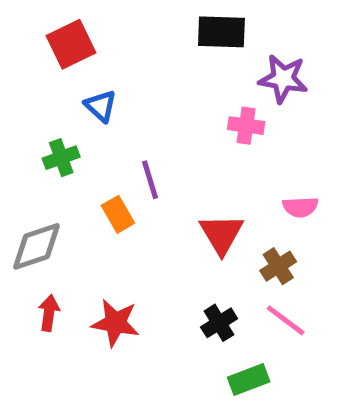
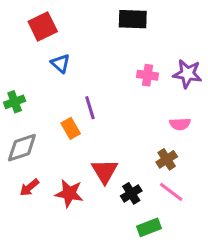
purple star: (283, 79) -> (187, 74), moved
green cross: (61, 158) -> (15, 102), moved
red triangle: (221, 234) -> (105, 171), moved
red arrow: (49, 313) -> (29, 187), turned -138

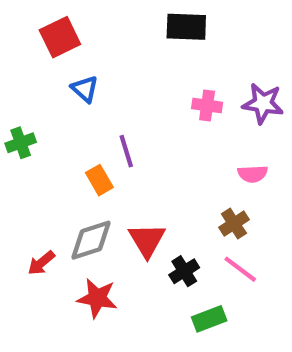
gray diamond: (22, 148) -> (91, 240), moved
red star: (69, 193) -> (97, 298), moved

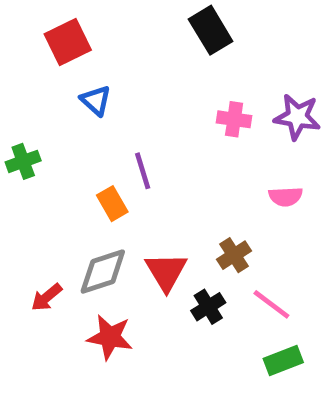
black rectangle: (186, 27) -> (211, 30), turned 57
brown cross: (234, 224) -> (234, 255), moved
green rectangle: (209, 319) -> (283, 361), moved

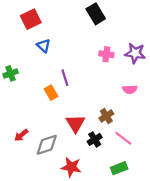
gray diamond: (103, 272) -> (47, 145), moved
red star: (110, 337) -> (71, 167), moved
green rectangle: (283, 361) -> (119, 168), moved

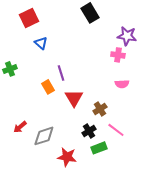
purple star: (135, 53) -> (127, 36), moved
pink cross: (106, 54) -> (118, 55), moved
red triangle: (75, 123) -> (74, 98), moved
green rectangle: (119, 168) -> (99, 148), moved

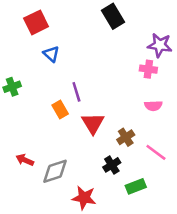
red arrow: (20, 127) -> (25, 160), turned 64
pink line: (116, 130) -> (156, 152), moved
green rectangle: (99, 148) -> (136, 186), moved

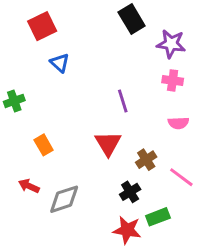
purple star: (160, 45) -> (171, 44), moved
purple line: (76, 92) -> (123, 101), moved
orange rectangle: (60, 109) -> (44, 145), moved
red star: (84, 198) -> (127, 230), moved

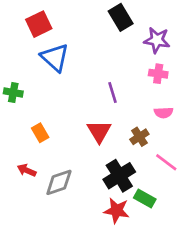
blue triangle: (60, 63) -> (55, 58), size x1.6
green cross: (14, 101) -> (13, 92), turned 30
brown cross: (146, 160) -> (139, 137), moved
black cross: (130, 192) -> (119, 176), size x1.6
green rectangle: (158, 217) -> (145, 198), turned 50

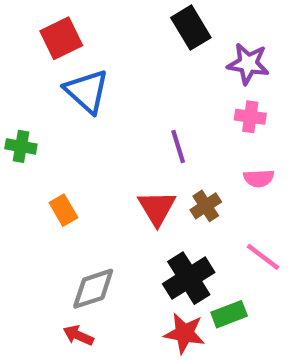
brown cross: (139, 137) -> (206, 206), moved
red arrow: (27, 170) -> (78, 335), moved
green rectangle: (145, 198) -> (229, 314), turned -50

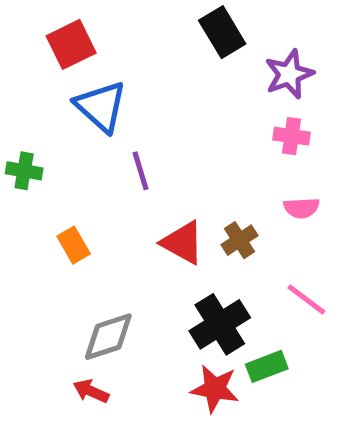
purple star: (248, 64) -> (289, 74), turned -30
purple line: (178, 146) -> (140, 171), moved
red triangle: (157, 208) -> (183, 243), turned -30

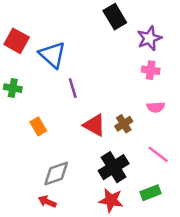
red square: (71, 44) -> (17, 41), moved, turned -35
green rectangle: (267, 366) -> (151, 193), moved

